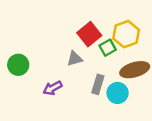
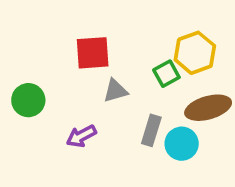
red square: (89, 34) -> (93, 53), moved, turned 35

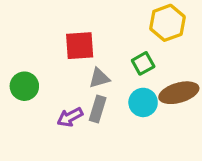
yellow hexagon: (195, 53) -> (167, 23), moved
gray rectangle: (151, 130) -> (98, 109), moved
cyan circle: (182, 144) -> (143, 102), moved

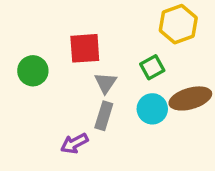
gray triangle: (99, 78) -> (106, 83), turned -40
green circle: (24, 86) -> (33, 71), moved
purple arrow: (70, 117) -> (74, 143), moved

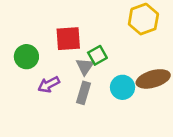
green square: (152, 67) -> (97, 55), moved
purple arrow: (74, 143) -> (49, 85), moved

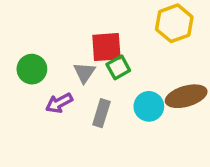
red square: (68, 39) -> (106, 47), moved
gray triangle: (85, 66) -> (84, 72), moved

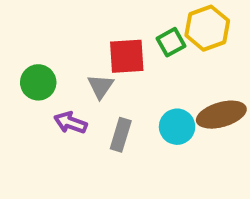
green square: (118, 67) -> (171, 42), moved
purple arrow: (59, 103) -> (70, 123), turned 48

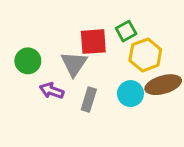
yellow hexagon: (207, 28) -> (145, 55), moved
gray triangle: (101, 86) -> (74, 64), size x1.4

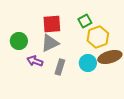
red square: (93, 42) -> (52, 24), moved
gray triangle: (74, 64) -> (50, 43), turned 30

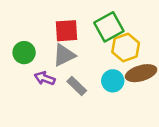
green square: (85, 21) -> (109, 27), size x1.6
gray rectangle: (60, 67) -> (77, 86), turned -63

